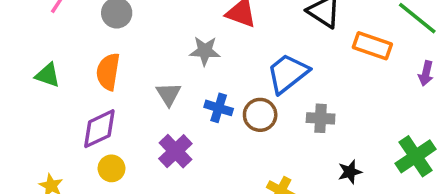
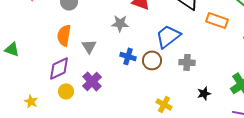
green triangle: (48, 75) -> (12, 49), moved
gray triangle: (169, 94) -> (89, 46), moved
purple cross: (175, 151) -> (92, 81), moved

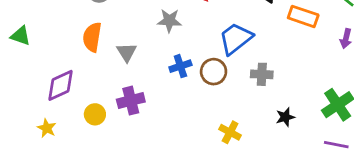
green triangle: (12, 49) -> (20, 36), moved
blue cross: (128, 56) -> (180, 66), turned -35
purple diamond: (59, 68) -> (60, 85), moved
purple cross: (92, 81) -> (131, 101), turned 30

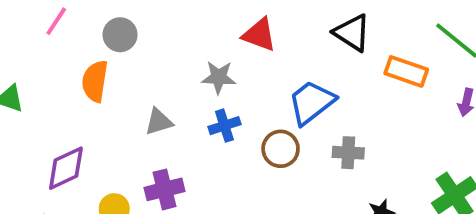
orange semicircle: (92, 37) -> (95, 81), moved
gray triangle: (127, 52) -> (159, 122), turned 45
blue cross: (180, 66) -> (224, 126), moved

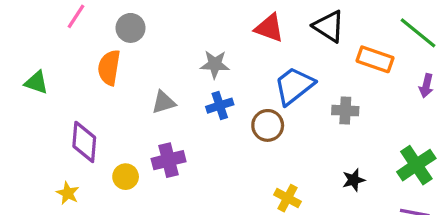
red triangle: (259, 35) -> (269, 28), moved
gray cross: (348, 153) -> (345, 111), moved
purple diamond: (66, 168) -> (84, 142), turned -60

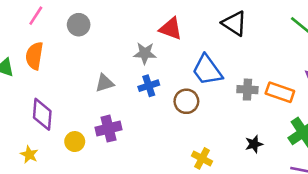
red triangle: (269, 28) -> (171, 29), moved
orange rectangle: (375, 59) -> (280, 92), moved
orange semicircle: (109, 68) -> (34, 56), moved
blue trapezoid: (294, 86) -> (207, 70), turned -88

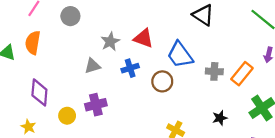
red triangle: (171, 29) -> (143, 38), moved
gray star: (145, 53) -> (110, 42), moved, turned -30
orange rectangle: (280, 92) -> (242, 74), turned -70

